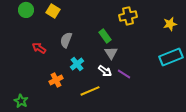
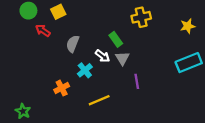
yellow square: (53, 11) -> (58, 12), turned 32
red arrow: (39, 48) -> (43, 31), moved
white arrow: (105, 71) -> (102, 56), moved
purple line: (124, 74) -> (137, 81), turned 48

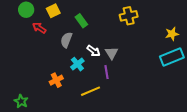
yellow star: (188, 26) -> (172, 34), moved
green rectangle: (116, 39) -> (81, 21), moved
purple line: (137, 81) -> (107, 72), moved

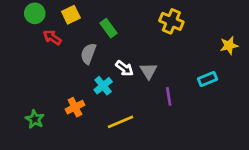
yellow cross: (129, 16) -> (171, 21), turned 36
cyan rectangle: (172, 57) -> (208, 79), moved, size x0.6
purple line: (107, 72) -> (169, 96), moved
green star: (21, 101) -> (35, 119), moved

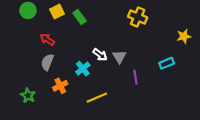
green rectangle: (108, 28) -> (80, 17), moved
red arrow: (52, 37) -> (47, 40), moved
gray semicircle: (88, 54) -> (47, 62), moved

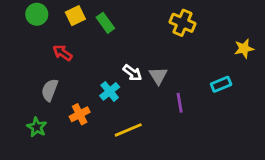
gray semicircle: (47, 62) -> (50, 90), moved

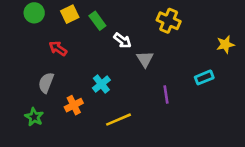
white arrow: (132, 73) -> (122, 41), moved
gray triangle: (158, 76) -> (145, 59), moved

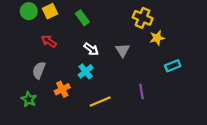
yellow square: (70, 14) -> (50, 11), moved
white arrow: (122, 41) -> (91, 49), moved
yellow star: (225, 44) -> (157, 38), moved
purple line: (166, 95) -> (141, 91), moved

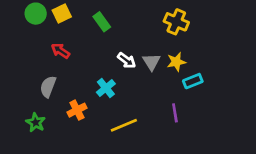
yellow star: (157, 38) -> (176, 62), moved
white arrow: (91, 49) -> (127, 60), moved
cyan rectangle: (173, 66) -> (193, 81), moved

